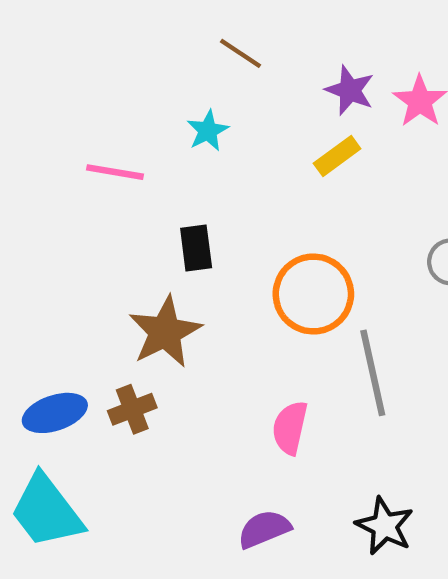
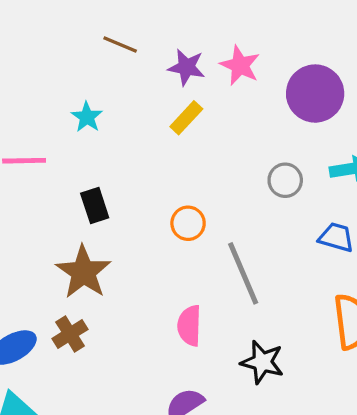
brown line: (241, 53) -> (120, 45), moved
orange circle: (313, 294) -> (188, 223), size x0.6
black star: (385, 526) -> (262, 362), moved

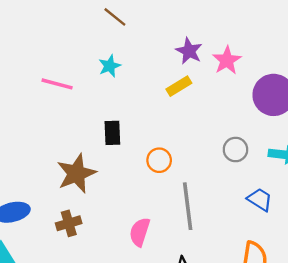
brown line: (120, 45) -> (115, 17), moved
black rectangle: (95, 206) -> (112, 133), moved
brown cross: (70, 334) -> (69, 223), moved

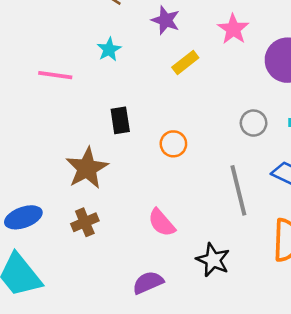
purple star: (189, 51) -> (166, 20), moved
gray line: (188, 206) -> (238, 190), moved
pink semicircle: (140, 232) -> (162, 223), turned -52

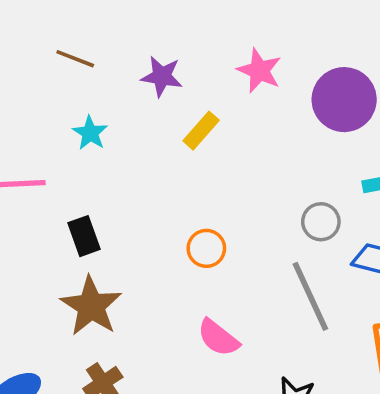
black rectangle: (120, 120) -> (84, 236), moved
gray circle: (254, 123) -> (321, 222), moved
pink semicircle: (162, 223) -> (218, 338), moved

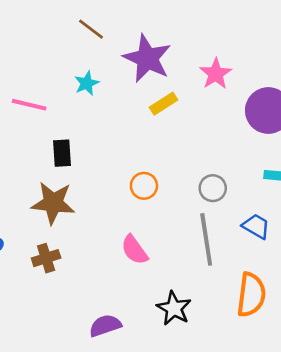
purple star: (162, 76) -> (147, 58), size x1.6
gray circle: (321, 222) -> (213, 188), moved
brown star: (91, 306) -> (53, 203), turned 30

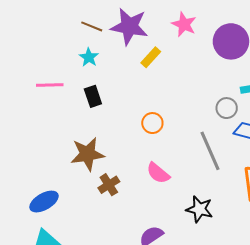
brown line: (91, 29) -> (92, 26), moved
black rectangle: (62, 153) -> (93, 96), moved
gray circle: (213, 188) -> (227, 108), moved
brown cross: (46, 258) -> (109, 185), moved

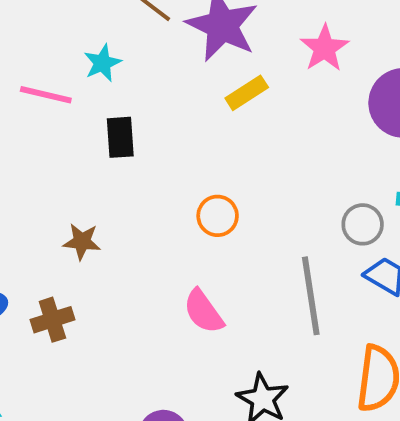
cyan star: (89, 57) -> (102, 63), moved
brown star: (87, 154) -> (82, 242), size x0.6
brown cross: (109, 185) -> (52, 320), moved

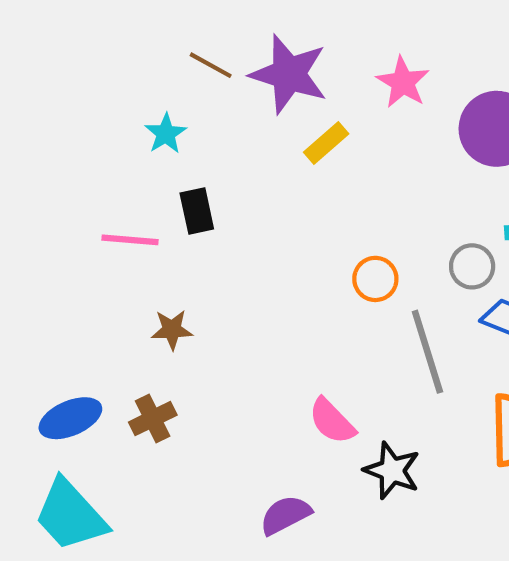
pink line: (46, 95) -> (130, 240), moved
orange circle: (218, 216) -> (375, 279), moved
pink semicircle: (204, 311) -> (332, 421), moved

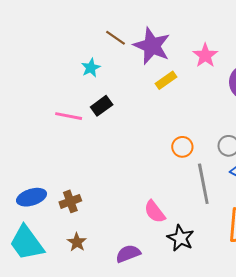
black rectangle: (197, 211) -> (102, 106), turned 60
brown star: (172, 330) -> (77, 242), moved, turned 30

